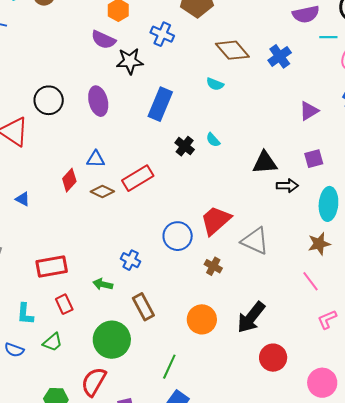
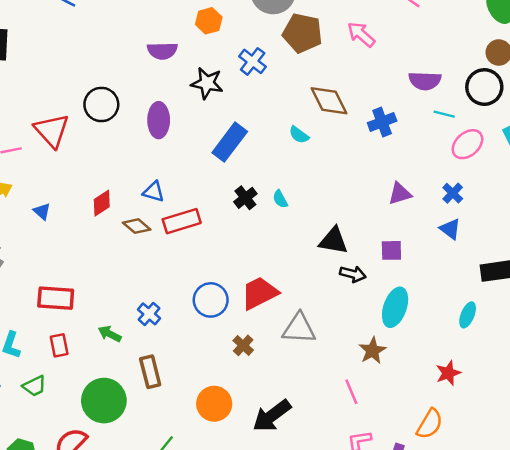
purple semicircle: (103, 40) -> (162, 51), moved, turned -40
blue triangle: (96, 159) -> (153, 192), moved
gray triangle: (255, 241) -> (299, 328), turned -36
brown star: (319, 244) -> (372, 351), turned -30

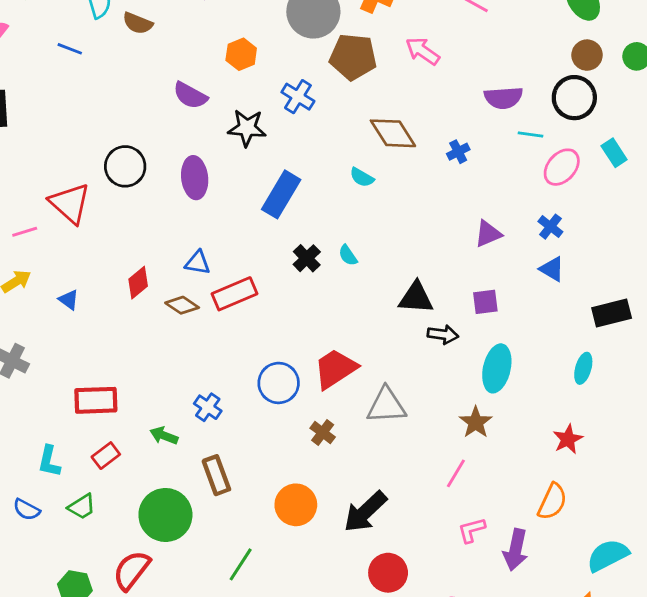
purple semicircle: (162, 51) -> (190, 95), turned 36
blue cross: (382, 122) -> (458, 152), size x0.7
red rectangle: (59, 345) -> (106, 456), turned 70
pink line: (351, 392) -> (456, 473), turned 60

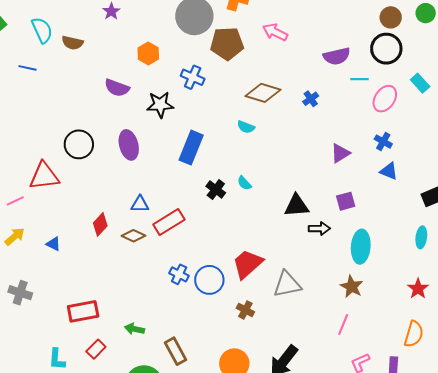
brown diamond: (393, 133) -> (263, 93), turned -32
red triangle: (70, 203) -> (44, 176), turned -40
blue cross: (208, 407) -> (179, 274), moved

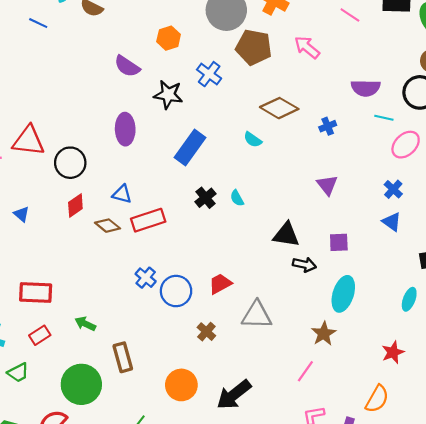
black circle: (79, 144) -> (70, 163), moved
purple triangle: (340, 153) -> (327, 185), moved, turned -50
red trapezoid: (248, 264) -> (220, 284), size x0.7

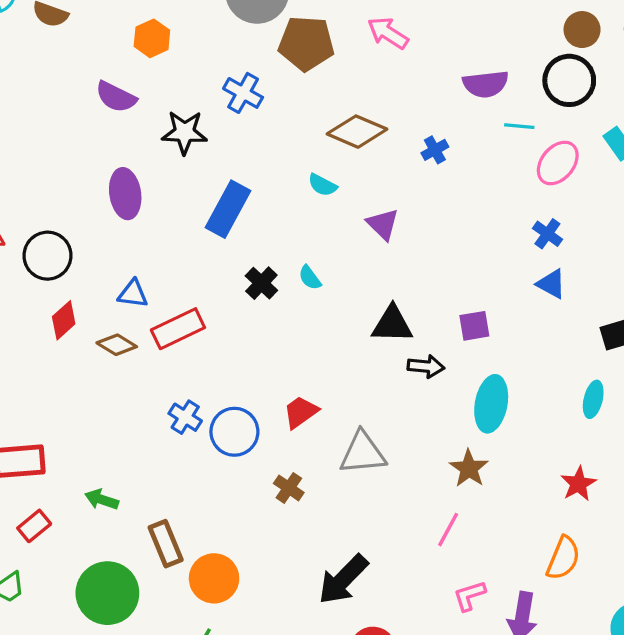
orange hexagon: (169, 38) -> (152, 38), moved
purple triangle: (327, 185) -> (383, 224), moved
orange circle: (181, 385) -> (214, 578), moved

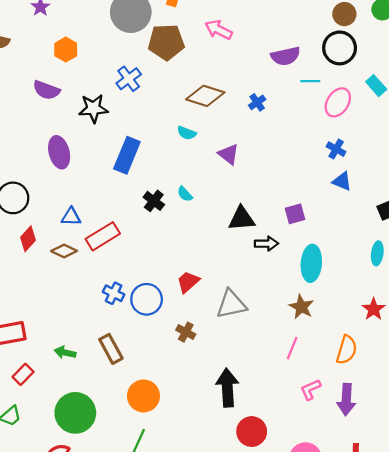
blue cross: (243, 93) -> (129, 79), turned 30
brown rectangle: (166, 544) -> (111, 349), moved
orange semicircle: (563, 558) -> (347, 350), moved
black arrow: (343, 579) -> (227, 388), turned 138

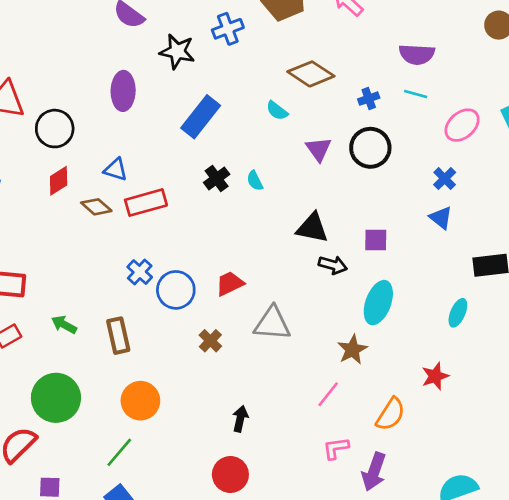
black circle: (340, 48) -> (370, 148), moved
cyan line: (310, 81) -> (416, 94), moved
black arrow: (227, 388) -> (240, 419), size x0.6
red circle: (252, 432) -> (230, 475), moved

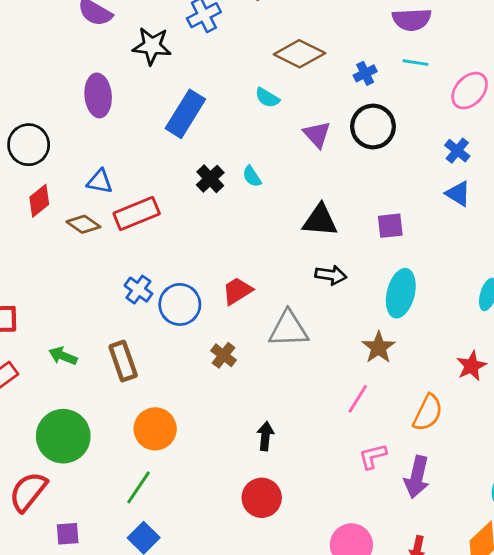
black arrow: (333, 265) -> (331, 275), moved

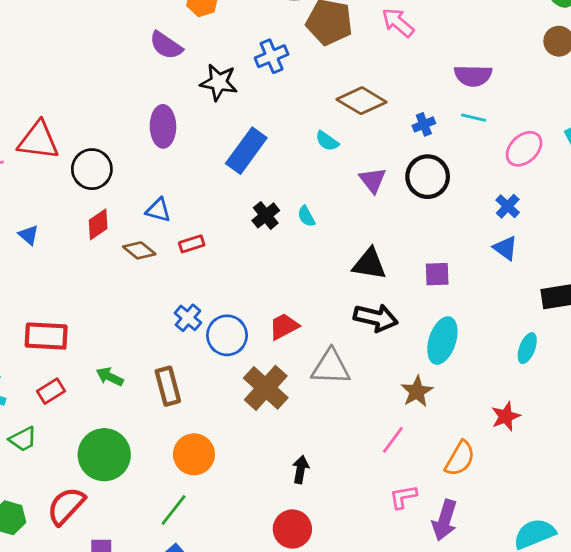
red rectangle: (137, 214) -> (192, 244), size x0.6
black arrow: (331, 275) -> (376, 318), size x1.4
brown cross: (224, 355) -> (266, 388), size x1.8

